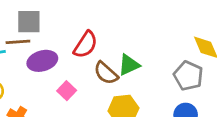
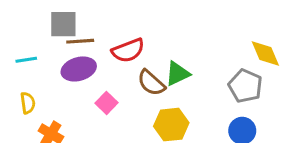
brown line: (18, 42) -> (80, 41), moved
red semicircle: (86, 45) -> (128, 50), turned 36

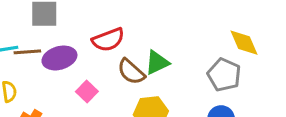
brown line: (80, 41) -> (27, 52), moved

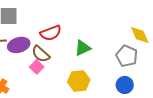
brown semicircle: (131, 72) -> (41, 54), moved

